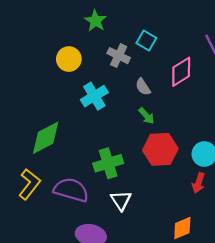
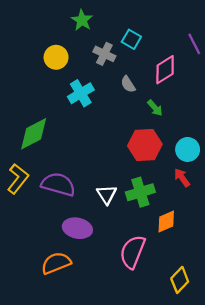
green arrow: (146, 116) -> (155, 108), moved
green cross: (108, 163) -> (140, 192), moved
red arrow: (199, 183) -> (182, 178), turned 126

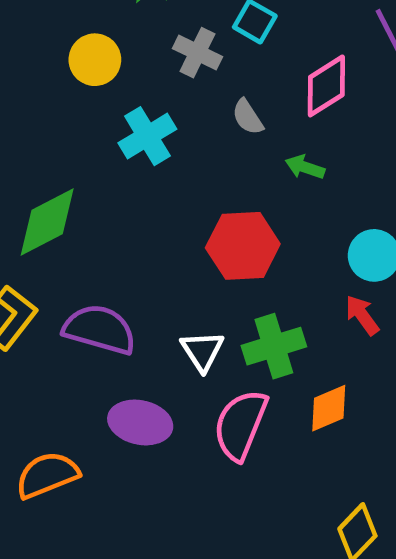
green arrow: (155, 108) -> (305, 167), turned 150
red hexagon: (145, 145) -> (243, 246), moved
pink semicircle: (133, 252) -> (240, 425), moved
orange semicircle: (56, 263) -> (47, 475), moved

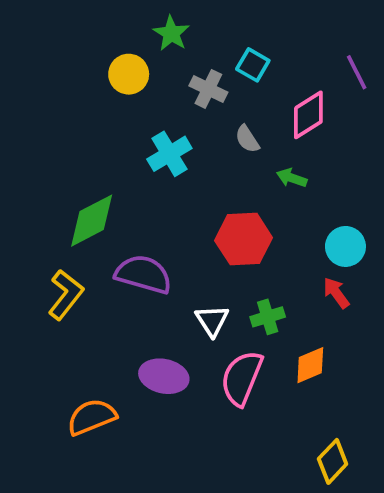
yellow circle: (95, 60) -> (129, 74), moved
purple semicircle: (100, 329) -> (143, 274), moved
green cross: (274, 346) -> (268, 317), size x0.7

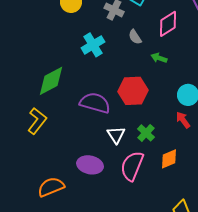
purple semicircle: (143, 274) -> (95, 103), moved
green cross: (268, 317) -> (146, 133), turned -30

